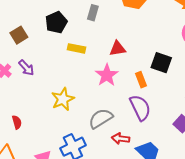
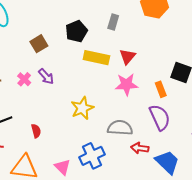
yellow rectangle: (76, 48) -> (96, 58), size x1.4
red triangle: (118, 49) -> (127, 56), moved, turned -42
pink star: (107, 75) -> (126, 85), turned 30
gray semicircle: (101, 118) -> (120, 128), turned 35

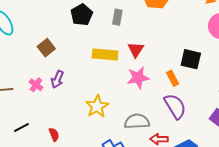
black pentagon: (76, 31) -> (82, 15), moved
purple arrow: (46, 76) -> (57, 79), turned 72

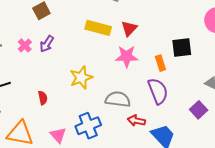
black square: (191, 59) -> (182, 47), turned -30
red semicircle: (54, 135) -> (43, 98), moved

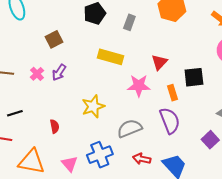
red triangle: (129, 28) -> (159, 62), moved
gray semicircle: (118, 99) -> (130, 128), turned -30
red arrow: (136, 121) -> (142, 159), moved

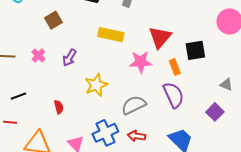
red triangle: (159, 62) -> (160, 37), size x1.4
purple arrow: (59, 72) -> (69, 58), moved
red arrow: (142, 159) -> (137, 136), moved

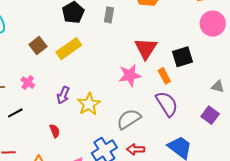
yellow rectangle: (111, 35) -> (69, 49), moved, turned -40
purple arrow: (69, 58) -> (63, 95), moved
black line: (18, 96) -> (15, 113), moved

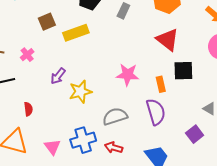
red triangle: (146, 48) -> (168, 40), moved, turned -40
red semicircle: (55, 131) -> (28, 109), moved

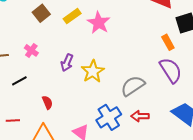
yellow rectangle: (76, 33) -> (72, 16), size x0.7
pink star: (128, 75) -> (99, 23), moved, turned -30

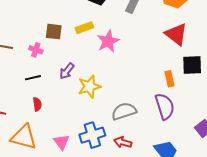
brown square: (41, 13) -> (54, 32), moved, turned 30
pink cross: (31, 50) -> (36, 50), turned -32
black line: (19, 81) -> (33, 78), moved

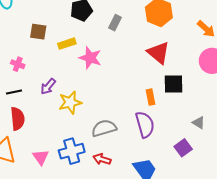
brown square: (54, 32) -> (38, 32), moved
pink star: (108, 41) -> (90, 58), turned -30
red semicircle: (37, 104) -> (18, 119), size x1.6

